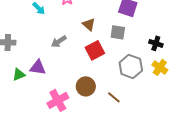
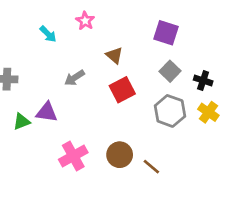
gray square: (118, 32) -> (170, 71), moved, turned 35
brown circle: (86, 86) -> (120, 155), moved
brown line: (114, 97) -> (151, 167), moved

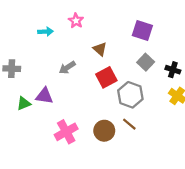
cyan arrow: (48, 34) -> (45, 32), turned -48
gray hexagon: (170, 111) -> (130, 95), moved
brown line: (151, 167) -> (129, 124), moved

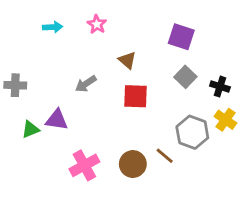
cyan arrow: (45, 32) -> (53, 27), moved
red square: (106, 77) -> (136, 96), turned 30
gray hexagon: (130, 95) -> (192, 132), moved

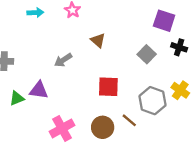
purple square: (181, 37) -> (164, 21), moved
black cross: (220, 87) -> (179, 47), moved
red square: (136, 96) -> (108, 87), moved

